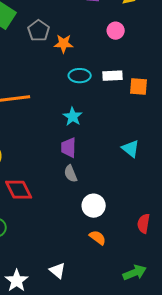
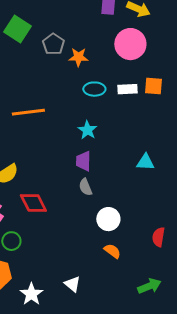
pink circle: (116, 31) -> (130, 44), size x1.8
orange square: (139, 87) -> (153, 86), moved
cyan triangle: (131, 149) -> (145, 162), turned -36

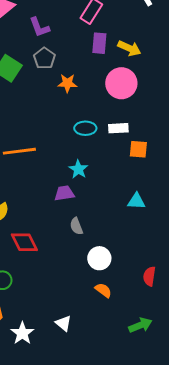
gray pentagon: (53, 44) -> (44, 58), moved
orange star: (78, 57) -> (67, 83), moved
orange square: (153, 86) -> (138, 149), moved
purple trapezoid: (83, 161) -> (64, 193), moved, turned 80

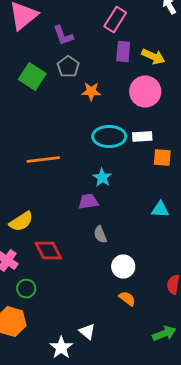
cyan ellipse: (85, 128) -> (109, 136), size x1.5
white star: (22, 333) -> (61, 348), moved

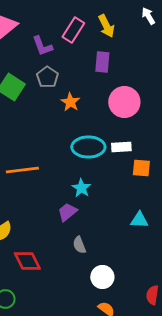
pink rectangle: (115, 20) -> (73, 30), moved
yellow arrow: (153, 56) -> (106, 26), moved, turned 40
orange star: (91, 92) -> (70, 102), turned 30
purple trapezoid: (88, 202) -> (67, 212), turned -30

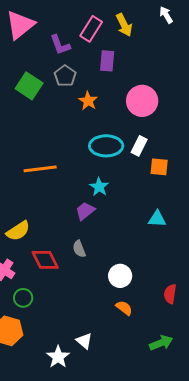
purple rectangle: (102, 62) -> (107, 61), moved
white rectangle: (121, 147) -> (139, 146), turned -60
gray semicircle: (79, 245) -> (79, 249), moved

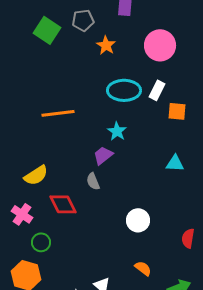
gray pentagon: (65, 76) -> (83, 20), turned 30
gray semicircle: (79, 249) -> (93, 181), moved
orange semicircle: (124, 308) -> (143, 268), moved

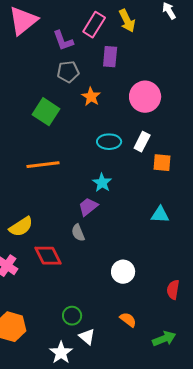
green square: (47, 30) -> (46, 112), moved
cyan ellipse: (124, 90) -> (109, 142), size x0.7
green circle: (41, 242) -> (72, 316), moved

